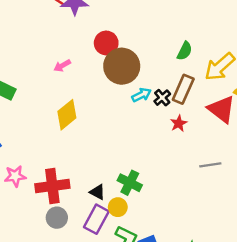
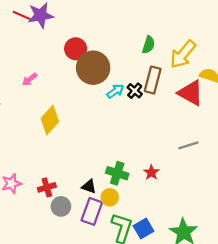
pink arrow: (62, 66) -> (30, 79), moved
red star: (179, 123) -> (151, 172), moved
red cross: (52, 186) -> (47, 187), size x0.6
gray circle: (57, 218) -> (61, 206), moved

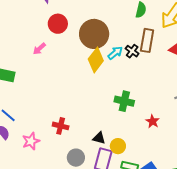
red circle: (76, 49) -> (58, 24), moved
yellow diamond: (50, 120) -> (96, 60), moved
green cross: (117, 173) -> (124, 101), moved
red cross: (47, 187) -> (61, 126), moved, turned 35

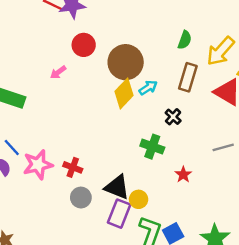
black cross: (132, 51) -> (173, 117), moved
black triangle: (99, 138) -> (117, 187), size x1.6
pink star: (31, 141) -> (38, 165), moved, size x1.4
gray circle: (76, 158) -> (81, 198), moved

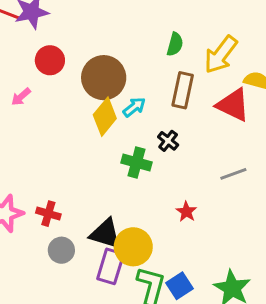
green cross: (152, 147) -> (136, 162), moved
yellow circle: (139, 199) -> (133, 247), size x1.6

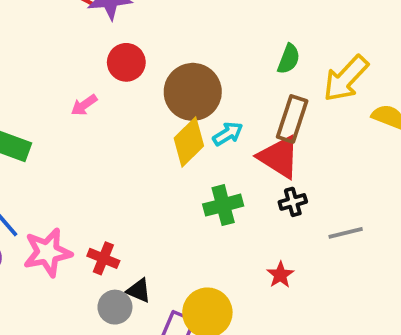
red triangle: (233, 105) -> (279, 157), moved
black cross: (168, 141) -> (293, 202), moved, turned 30
green cross: (136, 162) -> (223, 205), turned -36
black triangle: (105, 234) -> (139, 291), moved, size x0.6

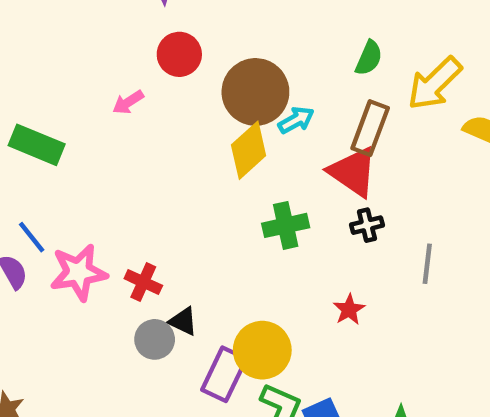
cyan arrow: (228, 134) -> (296, 120), moved
gray line: (346, 233) -> (427, 264), turned -72

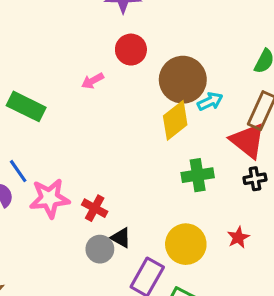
yellow circle: (262, 350) -> (186, 244), moved

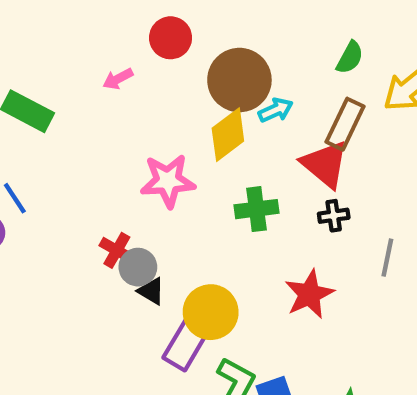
pink star: (50, 198) -> (168, 181), moved
red star: (238, 237) -> (309, 294), size x1.6
yellow circle: (186, 244) -> (211, 312), moved
gray circle: (100, 249) -> (138, 267), moved

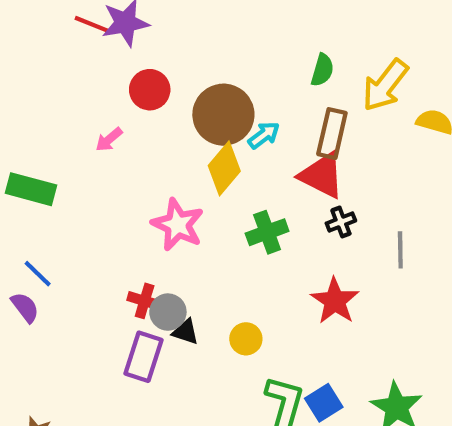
pink star: (168, 181) -> (178, 225), turned -30
yellow circle: (211, 312) -> (246, 339), size x0.6
purple rectangle: (185, 345) -> (143, 357), moved

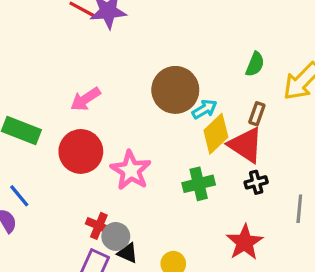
red circle: (150, 90) -> (81, 151), moved, size x1.4
brown rectangle: (332, 134) -> (257, 114), size x0.6
pink arrow: (109, 139) -> (85, 99), size x1.4
yellow diamond: (224, 168) -> (216, 134), moved

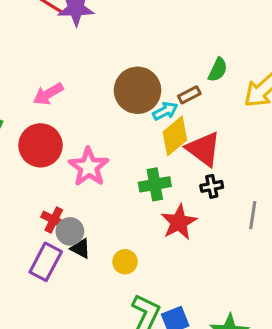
brown rectangle: (257, 114) -> (189, 95), moved, turned 40
red star: (245, 242) -> (179, 222), moved

